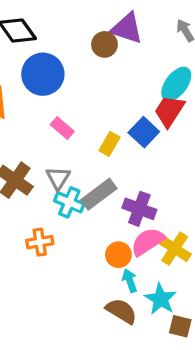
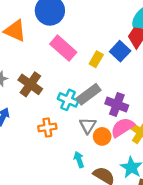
pink rectangle: (62, 128) -> (63, 48), size x1.6
gray triangle: (58, 178) -> (88, 126), moved
cyan arrow: (130, 281) -> (79, 159), moved

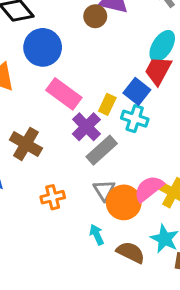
cyan cross: (68, 100) -> (135, 119), moved
purple cross: (117, 105) -> (86, 127), moved, turned 30
orange circle: (102, 136) -> (124, 202), size x1.5

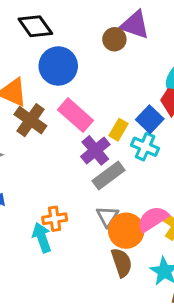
brown cross: (26, 144) -> (30, 120), moved
cyan arrow: (97, 235) -> (42, 237), moved, size x1.4
brown semicircle: (131, 252) -> (122, 263), moved, turned 40

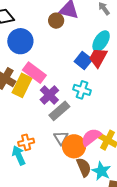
blue square: (150, 119) -> (83, 60), moved
yellow rectangle: (119, 130) -> (22, 85), moved, size x1.6
brown semicircle: (122, 263) -> (84, 167), moved

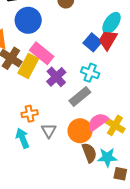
gray rectangle: (59, 111) -> (80, 96), moved
gray triangle: (61, 138) -> (49, 131), moved
orange cross: (26, 142) -> (30, 114), moved
cyan star: (101, 171) -> (107, 157), turned -30

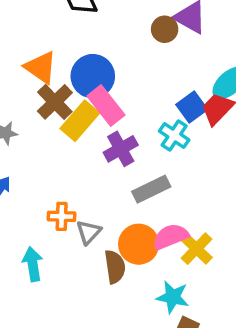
blue circle: (28, 20) -> (93, 76), moved
cyan cross: (90, 73) -> (174, 135), moved
orange cross: (30, 114) -> (62, 216), moved
cyan arrow: (22, 138) -> (33, 264), moved
brown semicircle: (89, 153) -> (115, 267), moved

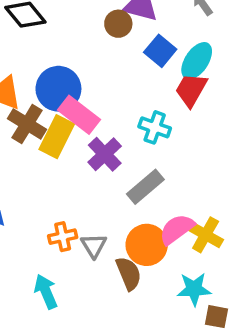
blue square: (192, 107) -> (160, 51), moved

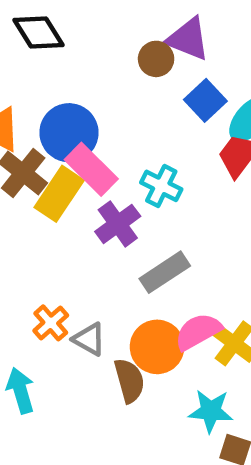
cyan cross: (155, 127) -> (161, 186), moved
orange cross: (63, 237) -> (51, 323), turned -36
gray triangle: (94, 246) -> (89, 339), turned -36

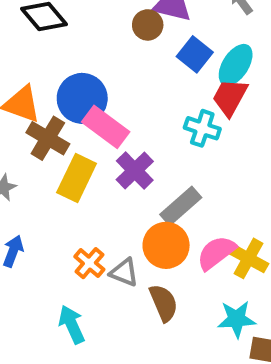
cyan cross: (161, 186) -> (202, 128), moved
yellow rectangle: (59, 194) -> (77, 178), moved
orange circle: (157, 347) -> (166, 245), moved

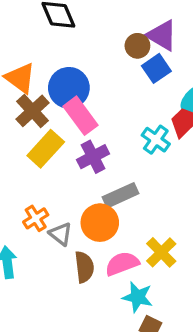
blue square: (195, 54) -> (156, 68), moved
pink semicircle: (216, 253) -> (122, 264), moved

